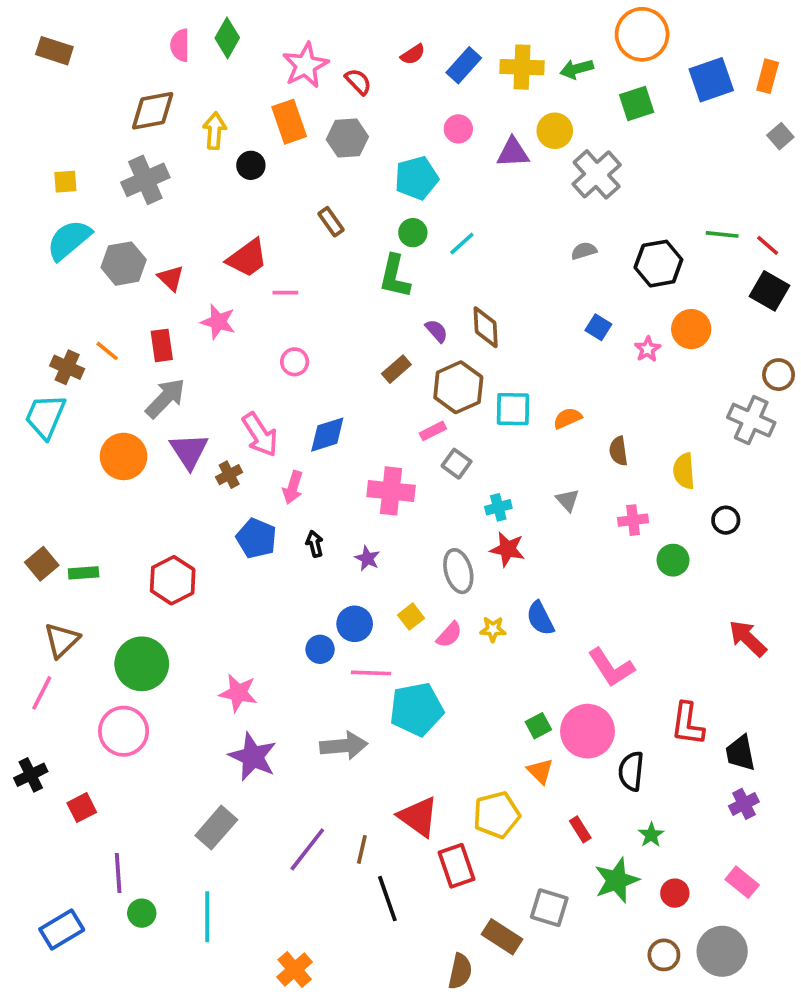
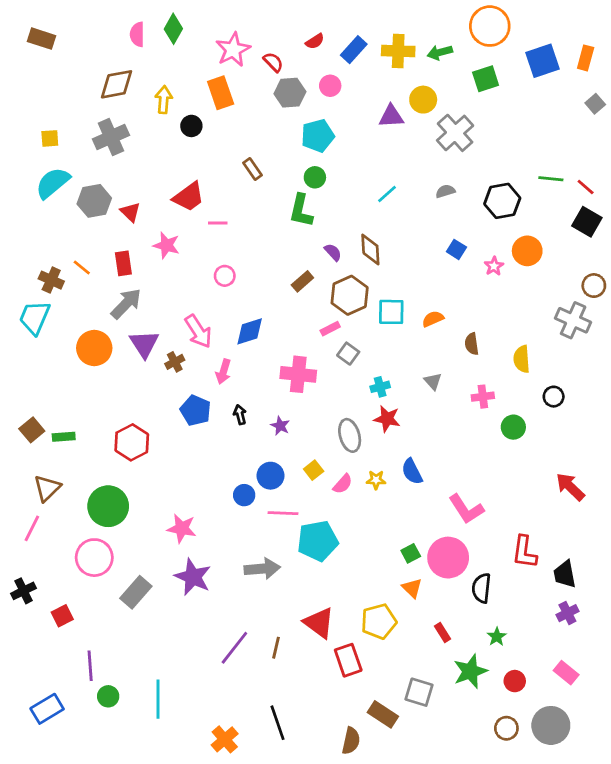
pink circle: (458, 129) -> (330, 86), moved
gray hexagon: (347, 138) -> (290, 93), moved
cyan line: (462, 244) -> (387, 194), moved
gray rectangle: (216, 828) -> (136, 592), moved
black line: (387, 899) -> (277, 723), moved

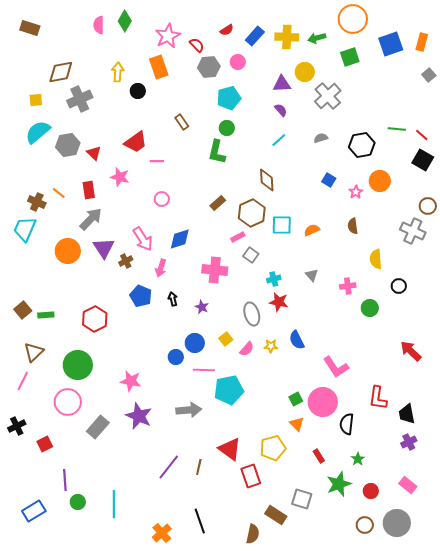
brown diamond: (116, 84) -> (61, 72), moved
purple semicircle: (333, 252) -> (281, 110), moved
brown semicircle: (472, 344) -> (353, 226), moved

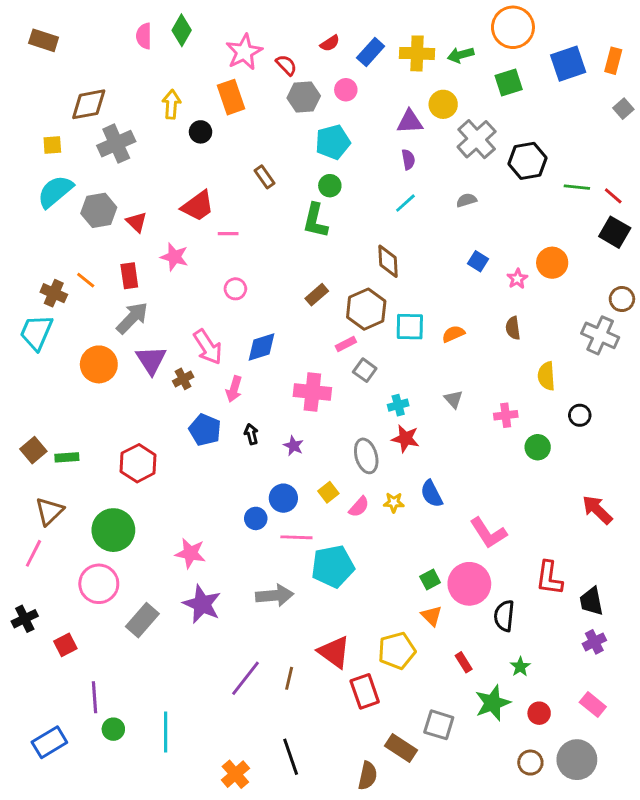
purple semicircle: (281, 110) -> (408, 160), turned 32
black hexagon: (362, 145) -> (527, 161), moved

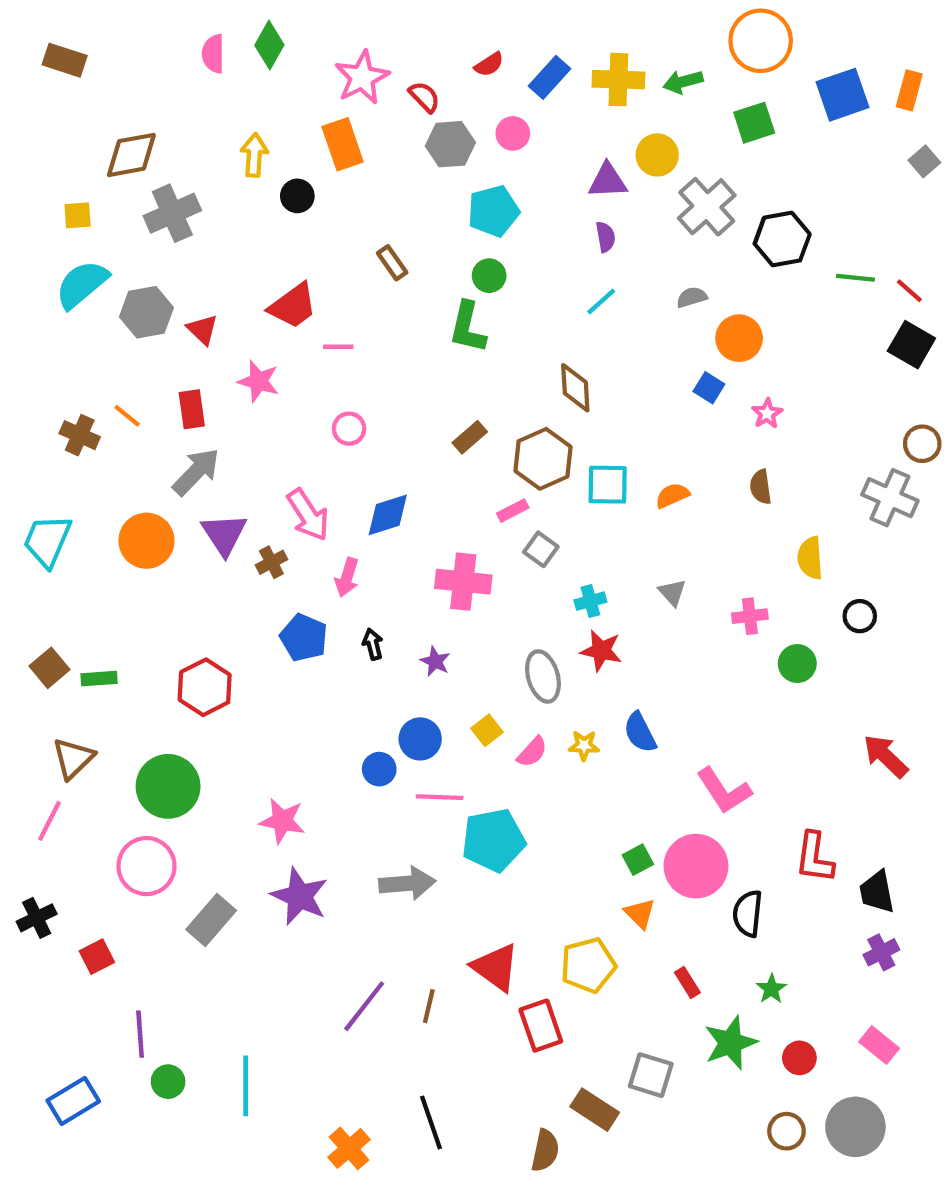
orange circle: (552, 263) -> (739, 338), moved
cyan trapezoid: (36, 332) -> (47, 541), moved

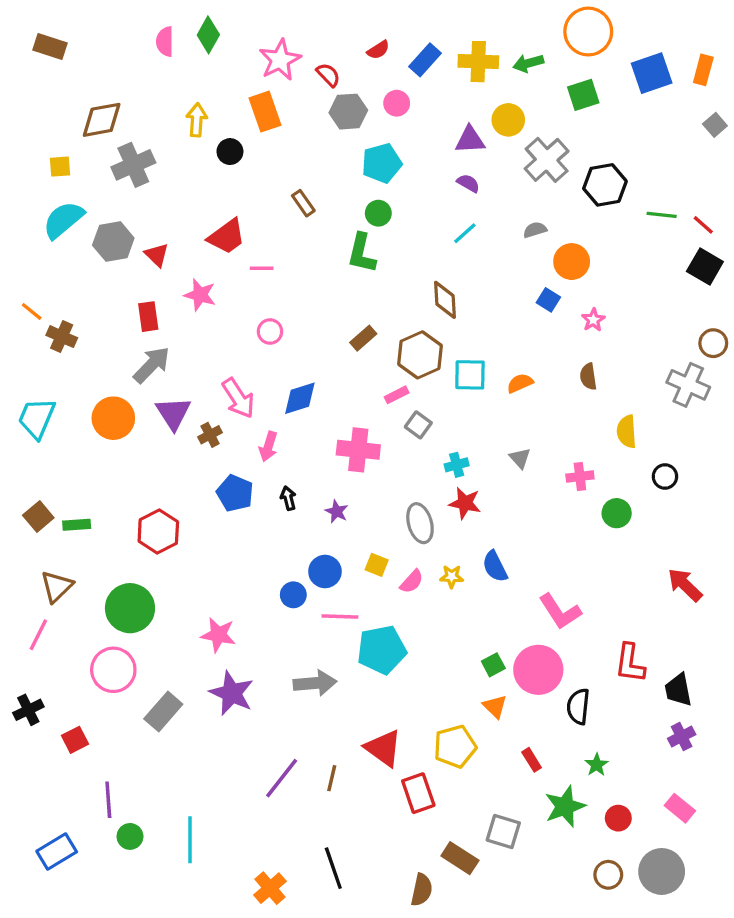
purple semicircle: (605, 237) -> (468, 183), turned -50
orange line: (127, 416) -> (32, 312), moved
yellow square: (487, 730) -> (377, 565), turned -30

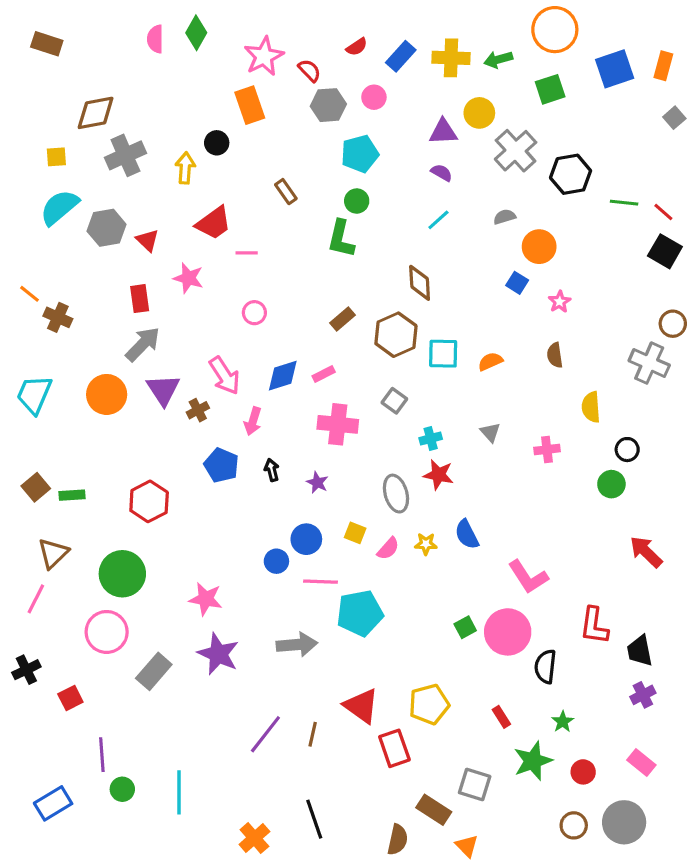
yellow arrow: (197, 120) -> (185, 168), moved
pink rectangle: (397, 395) -> (324, 374), moved
green circle: (617, 513) -> (611, 484), moved
orange triangle: (495, 706) -> (467, 846), moved

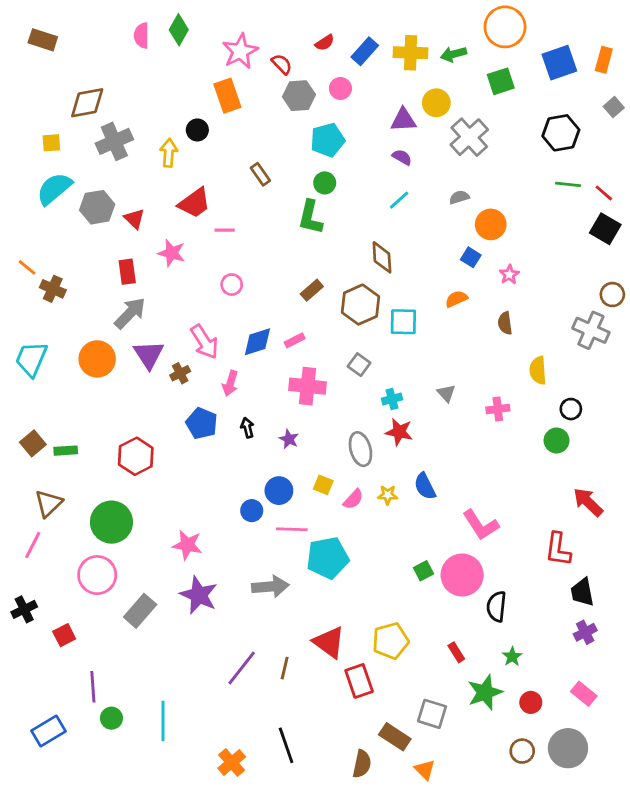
black hexagon: (571, 174) -> (561, 133), moved
orange semicircle: (490, 361) -> (456, 299), moved
red L-shape: (594, 626) -> (558, 549), moved

